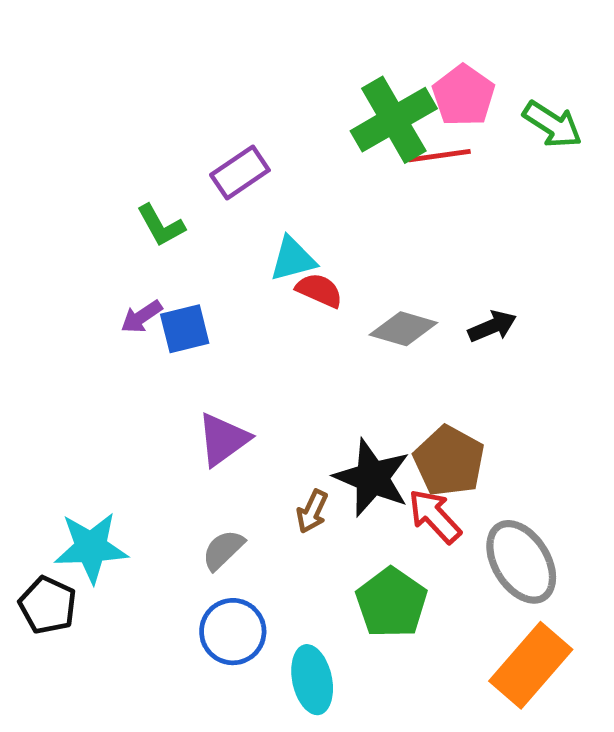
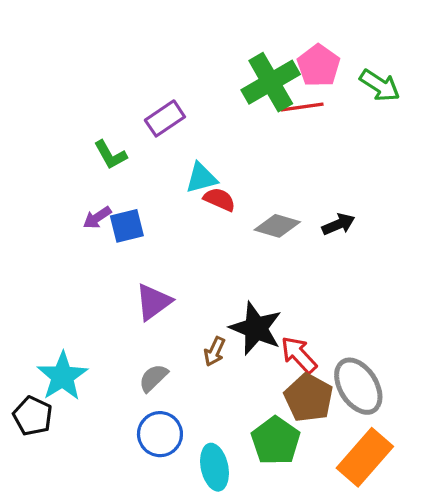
brown pentagon: (449, 461) -> (309, 398), moved
cyan star: (91, 547) -> (62, 376), turned -30
green pentagon: (391, 603) -> (276, 441), moved

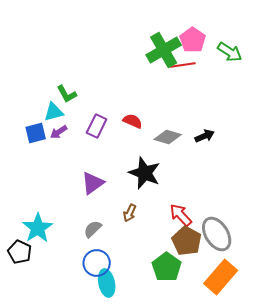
purple rectangle: (165, 118) -> (97, 126), moved, turned -30
cyan triangle: (201, 178) -> (54, 112), moved
blue square: (127, 226) -> (36, 133), moved
black star: (256, 328) -> (145, 173), moved
cyan ellipse: (215, 467) -> (107, 283), moved

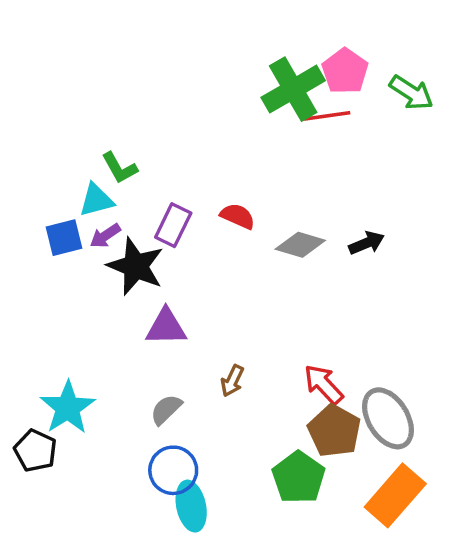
black star: (145, 173) -> (136, 266), moved
purple triangle: (93, 183) -> (166, 327), turned 35

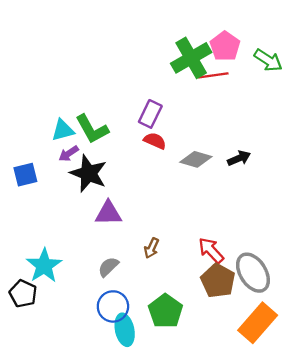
green L-shape: (120, 168) -> (92, 129), moved, size x1.4
purple rectangle: (173, 225) -> (150, 114), moved
blue square: (64, 238) -> (25, 175), moved
green pentagon: (299, 477) -> (165, 311), moved

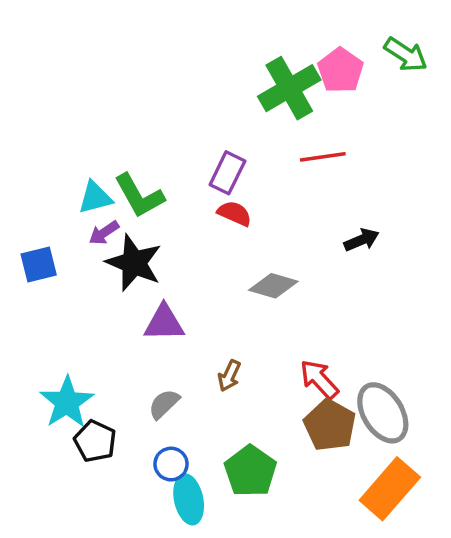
green arrow: (268, 60) -> (406, 55), moved
red line: (213, 75) -> (323, 157), moved
gray diamond: (196, 159) -> (273, 286), moved
black pentagon: (23, 294) -> (95, 441), moved
blue circle: (113, 306) -> (171, 464), size x0.7

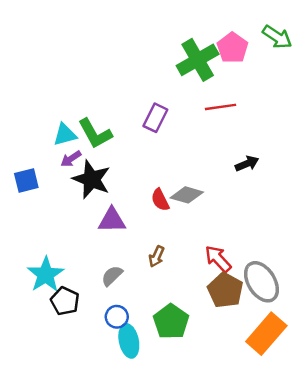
red semicircle: (235, 213) -> (160, 200), moved, turned -140

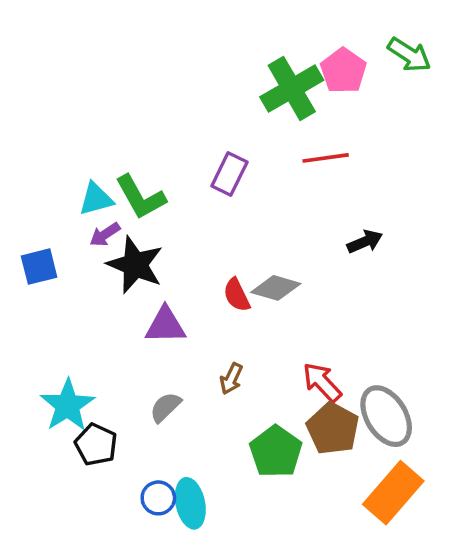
blue circle: (117, 317) -> (158, 498), moved
green pentagon: (171, 322) -> (276, 452), moved

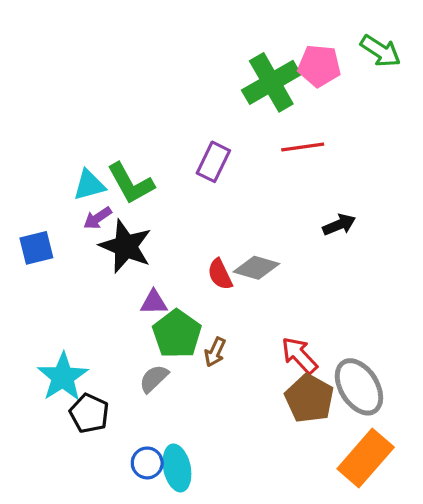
pink pentagon: (343, 71) -> (319, 66), turned -30
purple triangle: (165, 325) -> (154, 302), size x0.7
green pentagon: (276, 452) -> (177, 334), moved

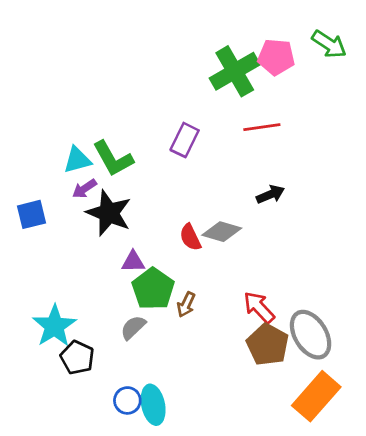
black arrow: (339, 225) -> (270, 194), moved

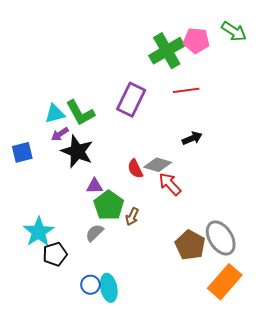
purple rectangle: (185, 140) -> (131, 100), size x1.4
red arrow: (259, 307) -> (170, 184), moved
black pentagon: (77, 358) -> (55, 254), turned 30

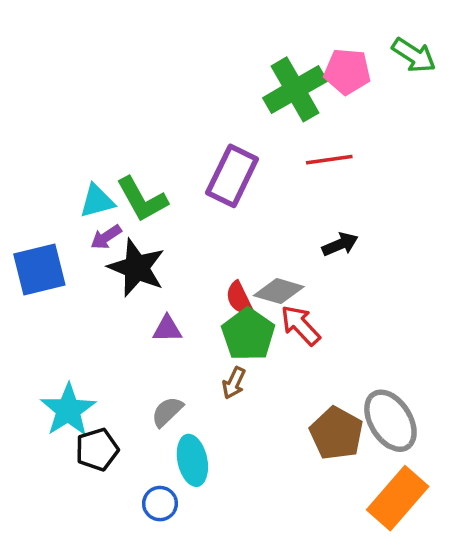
blue square: (22, 152) -> (39, 269), size x1.4
green pentagon: (109, 205) -> (248, 334), moved
cyan ellipse: (109, 288) -> (192, 460), moved

